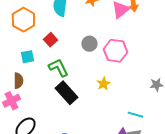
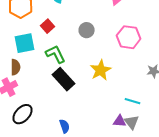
pink hexagon: (115, 51) -> (129, 37), moved
cyan square: (27, 57) -> (25, 43), size x1.5
yellow star: (103, 84) -> (101, 70), size x1.5

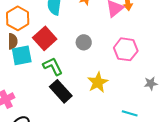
red square: (48, 26) -> (45, 38), size x1.6
brown semicircle: (16, 67) -> (13, 41), moved

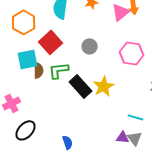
brown semicircle: (13, 41) -> (39, 70), moved
green L-shape: (53, 66) -> (59, 70), turned -70
black rectangle: (61, 91) -> (81, 86), moved

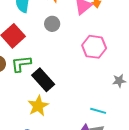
gray circle: (90, 46) -> (52, 24), moved
yellow star: (104, 86) -> (38, 106), moved

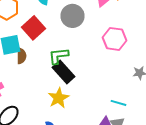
gray circle: (52, 24) -> (72, 16), size x1.5
green L-shape: (21, 64) -> (58, 56), moved

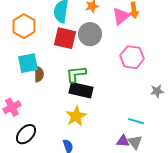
red square: (34, 28) -> (65, 38), moved, turned -35
black rectangle: (64, 72) -> (81, 90), turned -35

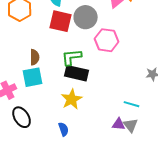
pink hexagon: (132, 57) -> (107, 40), moved
cyan square: (28, 63) -> (33, 77), moved
black ellipse: (26, 134) -> (22, 117), turned -75

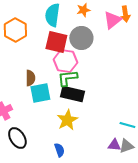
pink hexagon: (107, 40) -> (65, 61), moved
cyan square: (33, 77) -> (40, 93), moved
gray triangle: (131, 125) -> (126, 146), turned 49

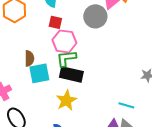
gray circle: (81, 38) -> (95, 16), moved
red square: (56, 42) -> (55, 22), size x0.6

